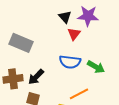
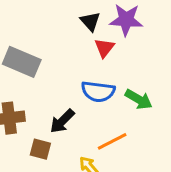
black arrow: (36, 77) -> (62, 121), moved

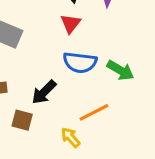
red triangle: (104, 48) -> (71, 23), moved

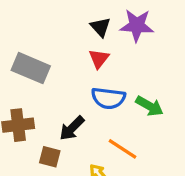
orange line: (94, 112) -> (123, 149), turned 60

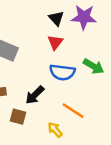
green arrow: (149, 106) -> (93, 66), moved

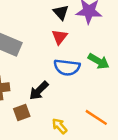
orange line: (73, 111) -> (96, 117), moved
brown square: (18, 117) -> (22, 113), turned -35

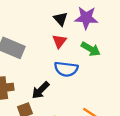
green arrow: (99, 61) -> (91, 49), moved

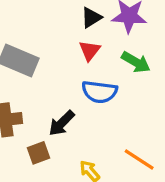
black triangle: (61, 19) -> (91, 18), turned 40

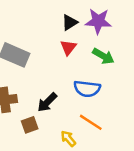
blue semicircle: (100, 92) -> (87, 89), moved
orange line: (139, 159) -> (91, 122), moved

